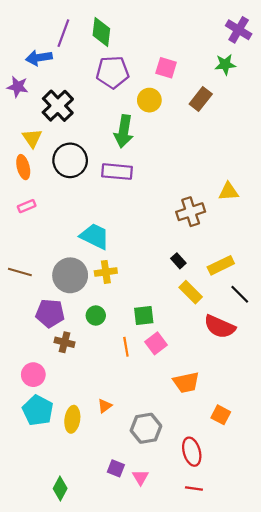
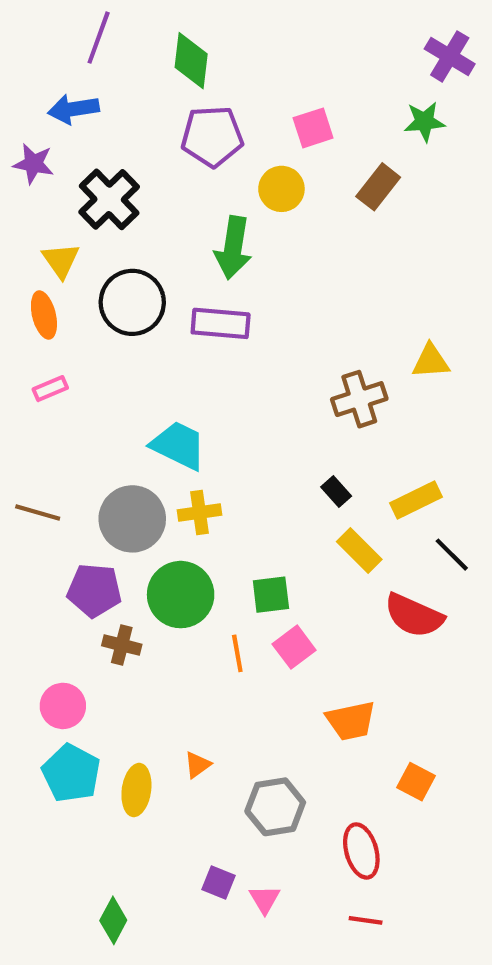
purple line: (63, 33) -> (99, 38), moved
pink square: (166, 68) -> (313, 128), turned -35
green circle: (96, 315) -> (181, 595), size x1.8

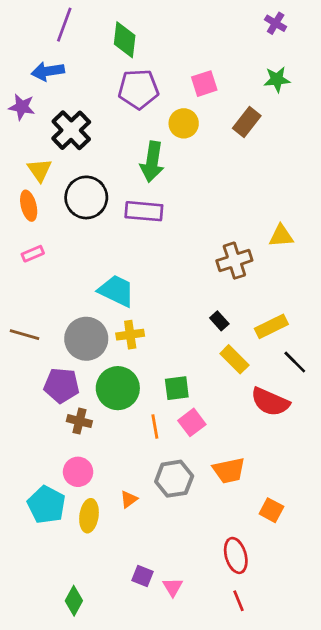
purple cross: (450, 56) -> (276, 23), moved, size x0.7
pink circle: (63, 706) -> (78, 472), moved
gray hexagon: (275, 807) -> (174, 479), moved
red line: (366, 920) -> (239, 601), turned 60

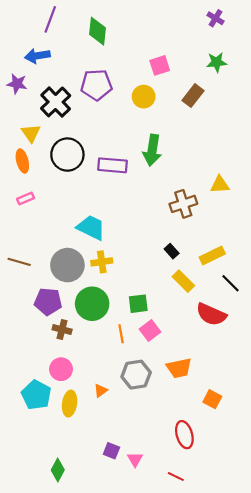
purple pentagon: (138, 89) -> (96, 85), moved
green arrow: (152, 162) -> (152, 150), moved
red line: (239, 601) -> (176, 476), moved, turned -42

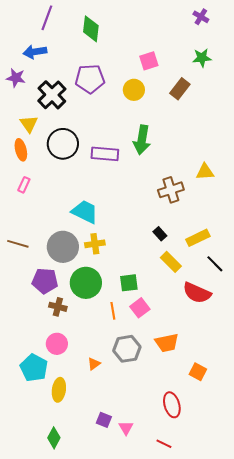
pink rectangle: (26, 199) -> (24, 185), turned -42
yellow ellipse: (70, 404) -> (59, 390), moved

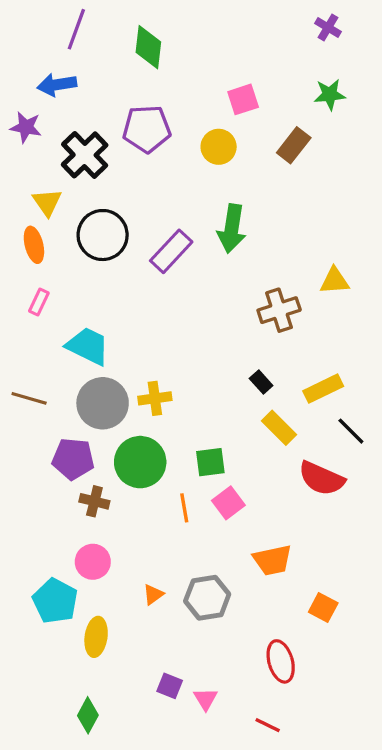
purple rectangle: (105, 154) -> (171, 251), turned -52
cyan trapezoid: (85, 212) -> (88, 346), moved
gray hexagon: (127, 349) -> (207, 598), moved

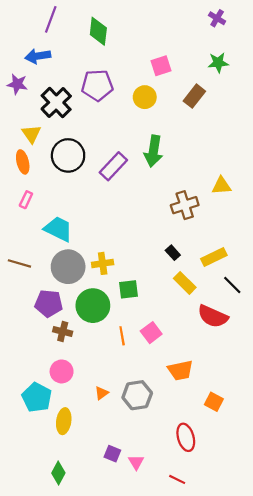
green square: (210, 462) -> (129, 289), moved

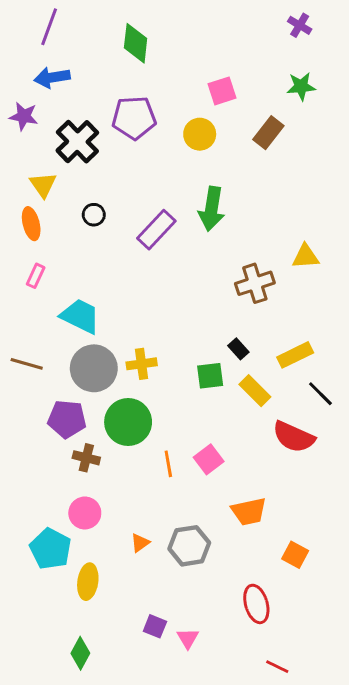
purple line: (51, 19) -> (49, 27), moved
black circle: (68, 155) -> (94, 215), size x0.5
green square: (129, 289) -> (210, 376), moved
red line: (177, 479) -> (277, 667), moved

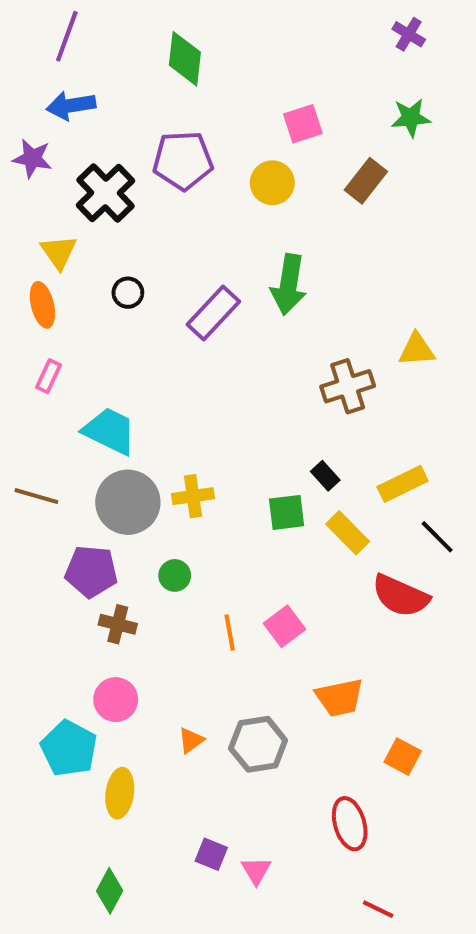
green circle: (128, 422) -> (175, 575), size x0.5

